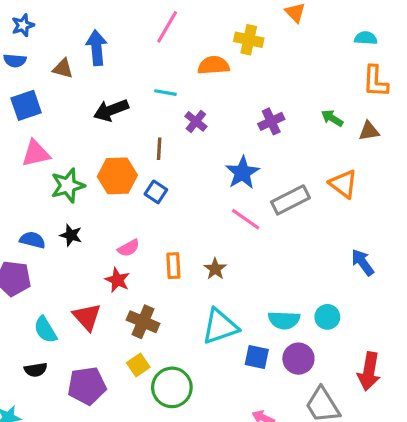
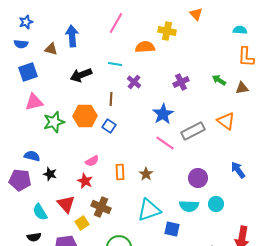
black star: (71, 235) -> (50, 174), moved
purple circle: (298, 359) -> (198, 178), moved
yellow square: (138, 365) -> (82, 223), moved

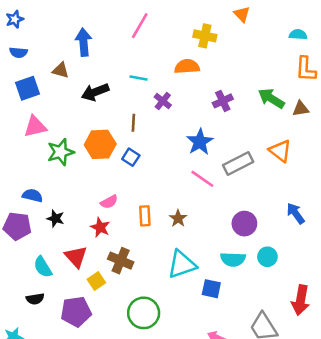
blue star: (26, 22) -> (15, 19), moved
orange semicircle: (145, 47) -> (187, 67), moved
brown triangle: (51, 49) -> (61, 70), moved
green arrow: (219, 80) -> (271, 98), size x1.5

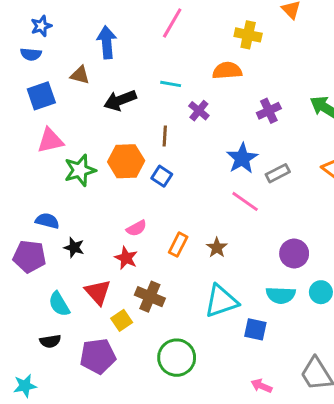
blue star: (15, 19) -> (41, 26), moved
gray rectangle: (238, 164) -> (278, 173), moved, size x0.7
orange rectangle: (145, 216) -> (178, 245), turned 30

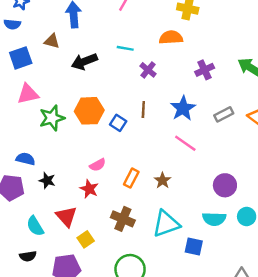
brown line: (165, 136) -> (143, 110), moved
gray rectangle: (278, 173) -> (224, 114), moved
brown cross: (150, 297) -> (123, 219), moved

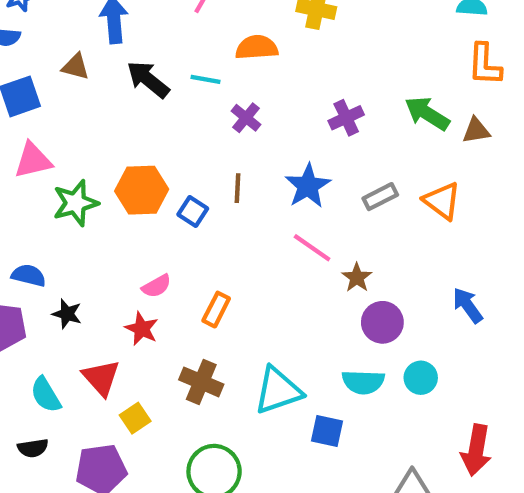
orange semicircle: (171, 37) -> (257, 47), moved
black arrow: (84, 62) -> (148, 79), moved, turned 60
brown star: (162, 180) -> (357, 278), moved

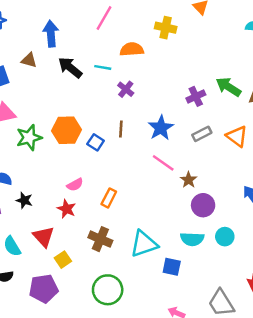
purple cross: (346, 118) -> (196, 96), moved

